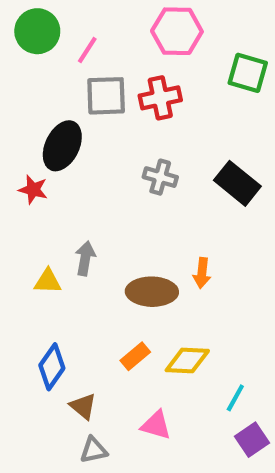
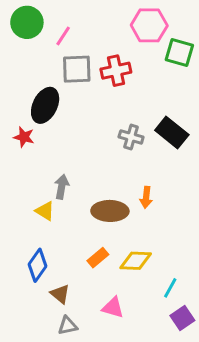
pink hexagon: (177, 31) -> (149, 25), moved
gray cross: (160, 177) -> (131, 137), moved
yellow triangle: (48, 281) -> (45, 211), moved, turned 30

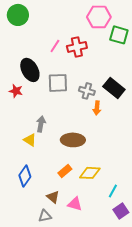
pink line: (63, 36) -> (55, 46), moved
gray square: (77, 69) -> (58, 83), moved
black ellipse: (45, 105) -> (30, 70), turned -55
orange arrow: (146, 197) -> (97, 108), moved
brown triangle: (60, 294) -> (53, 197), moved

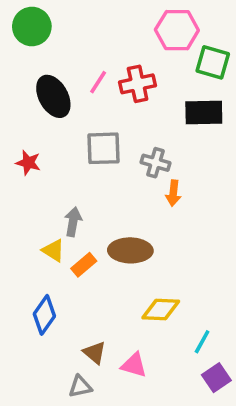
black ellipse: (30, 70) -> (53, 96), moved
black rectangle: (114, 88) -> (204, 112), moved, turned -40
orange rectangle: (65, 171) -> (84, 265), moved

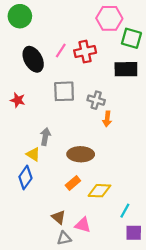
orange rectangle: (84, 265) -> (73, 183), moved
blue diamond: (44, 315) -> (25, 177), moved
purple square: (216, 378) -> (134, 233), turned 35
gray triangle: (80, 387) -> (64, 238), moved

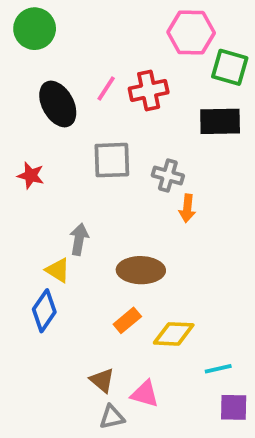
cyan line: (125, 211) -> (218, 369), turned 48

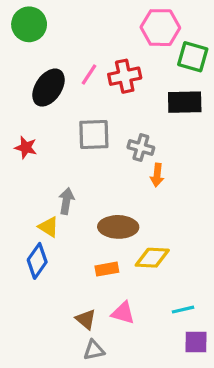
black ellipse: (58, 104) -> (49, 88), turned 63
orange rectangle: (127, 320) -> (107, 269), turned 30
yellow diamond: (174, 334) -> (152, 258), moved
pink triangle: (145, 394) -> (123, 313), moved

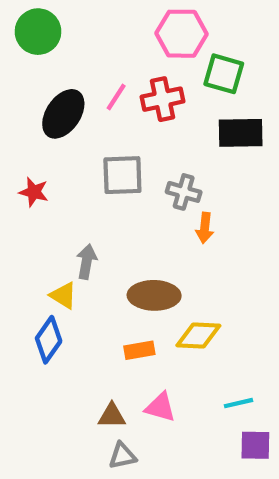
pink hexagon: (160, 28) -> (182, 34), moved
green square: (193, 57) -> (224, 74), moved
brown triangle: (86, 319) -> (112, 416), turned -40

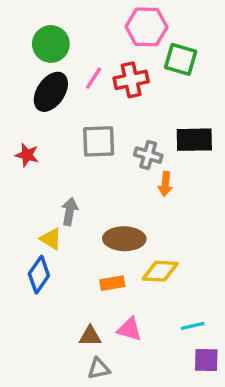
green circle: (38, 32) -> (51, 44), moved
black rectangle: (241, 133) -> (194, 140), moved

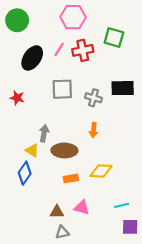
pink hexagon: (147, 27) -> (73, 17), moved
green circle: (51, 44) -> (17, 20), moved
orange arrow: (165, 184) -> (93, 130), moved
brown ellipse: (124, 239) -> (64, 150), moved

